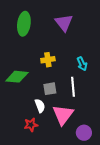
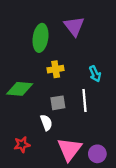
green ellipse: (24, 24) -> (41, 38), moved
pink triangle: (63, 115) -> (69, 149), moved
red star: (31, 125) -> (22, 145), moved

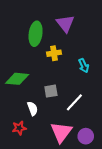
yellow cross: (56, 69) -> (54, 53), moved
white line: (85, 100) -> (74, 102), moved, turned 48
white semicircle: (46, 123) -> (32, 109), moved

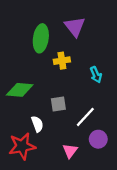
red star: (19, 128) -> (22, 146), size x1.6
pink triangle: (61, 132) -> (70, 151), size x0.6
purple circle: (86, 136) -> (98, 139), moved

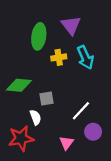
cyan arrow: (96, 75) -> (85, 57), moved, size x1.5
gray square: (58, 104) -> (47, 98), moved

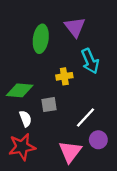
yellow cross: (59, 57) -> (64, 76), moved
white semicircle: (35, 117) -> (26, 119), moved
pink triangle: (66, 143) -> (70, 152), size x1.5

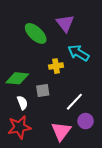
green ellipse: (41, 39) -> (36, 33), turned -55
cyan arrow: (90, 61) -> (78, 53), turned 145

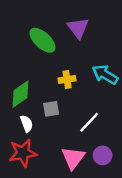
cyan arrow: (78, 53) -> (105, 75), moved
green diamond: (17, 78) -> (20, 94), turned -40
purple circle: (86, 121) -> (103, 155), moved

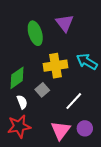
green ellipse: (43, 40) -> (35, 33), turned 30
yellow cross: (67, 79) -> (55, 66), size x1.6
gray square: (51, 109) -> (42, 90), turned -32

